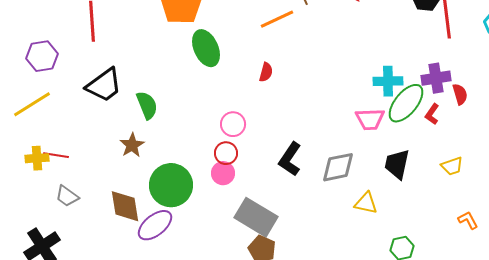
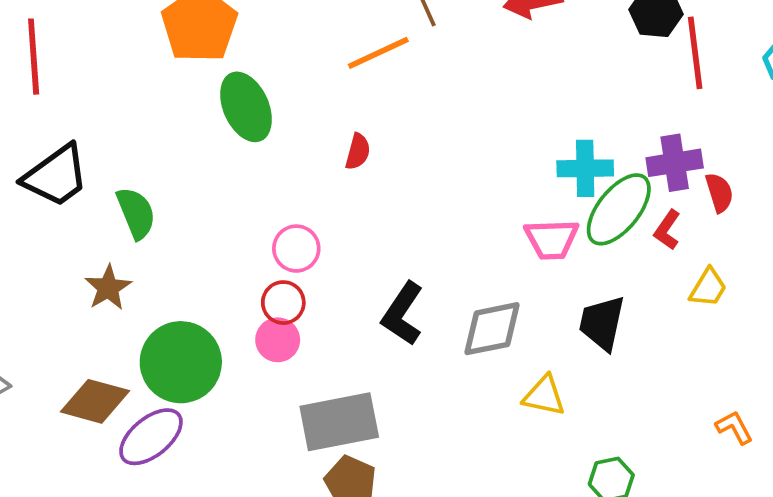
yellow trapezoid: (452, 166) -> (708, 288), moved, turned -40
brown diamond: (125, 206) -> (95, 401), turned -66
gray rectangle: (256, 217) -> (339, 422), turned -42

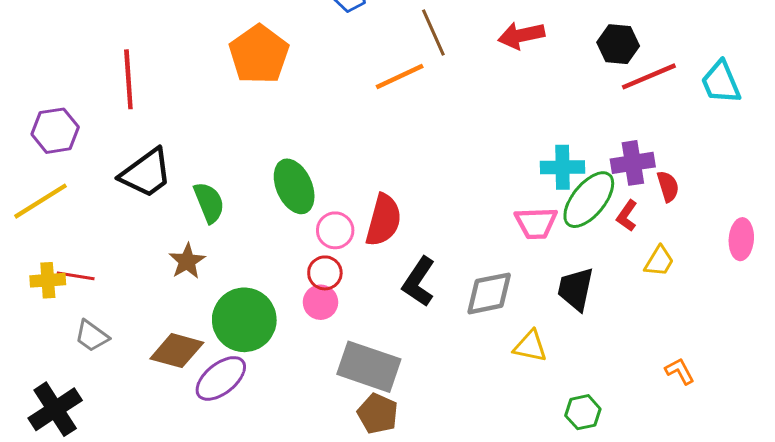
red line: (695, 53) -> (649, 76), turned 74
green ellipse: (246, 107) -> (294, 186), moved
red semicircle: (358, 152) -> (384, 220), moved, size x1.8
gray rectangle: (339, 422) -> (369, 367), turned 30

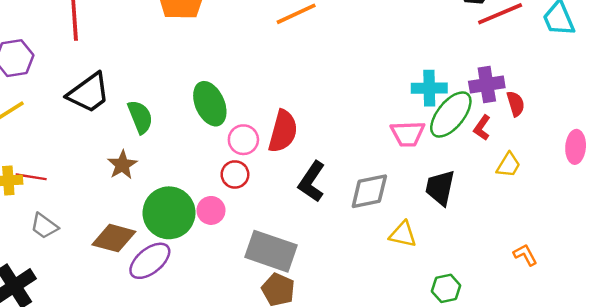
pink circle: (320, 302) -> (211, 210), moved

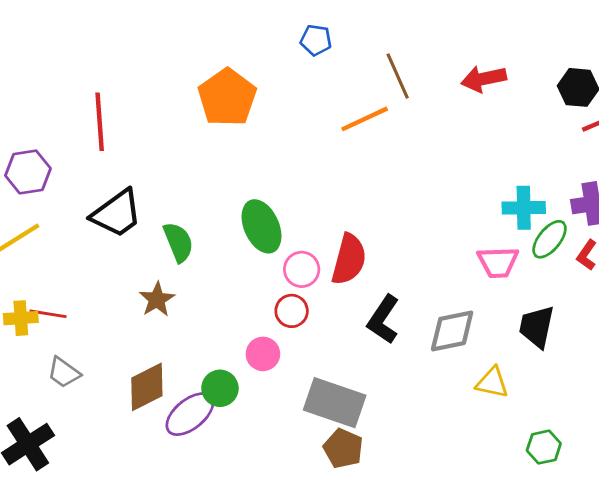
green ellipse: (451, 114) -> (549, 239), size x0.7
green circle: (169, 213) -> (220, 388), moved, size x0.6
brown diamond: (114, 238) -> (147, 387), turned -42

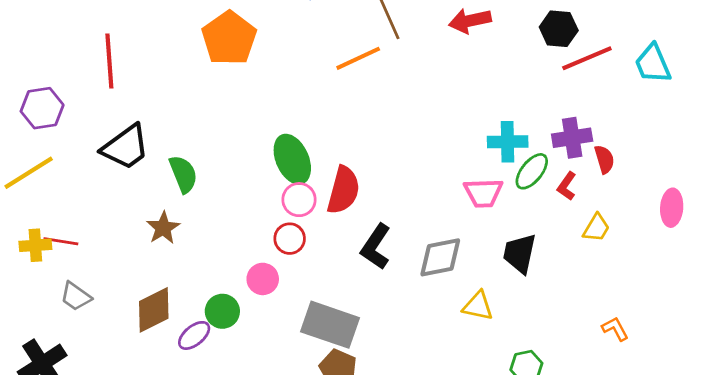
green ellipse: (262, 226) -> (292, 159), moved
purple ellipse: (190, 414) -> (194, 335), size x0.7

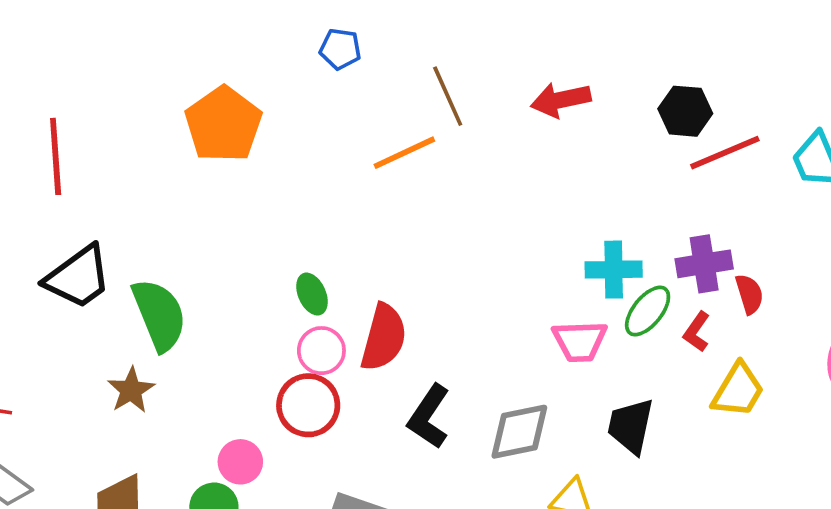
green ellipse: (292, 159) -> (312, 294), size x0.6
green semicircle: (183, 174) -> (159, 315), size x1.4
yellow trapezoid: (596, 228) -> (738, 390), size x1.4
red circle: (290, 239) -> (308, 405), size x1.4
pink circle: (263, 279) -> (240, 462), moved

